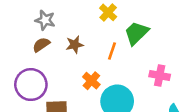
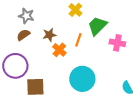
pink cross: (160, 76) -> (117, 43), moved
orange cross: (91, 81) -> (59, 50), moved

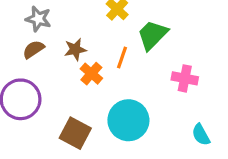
pink cross: (117, 43) -> (185, 78), moved
brown square: (35, 87) -> (75, 133), moved, turned 30

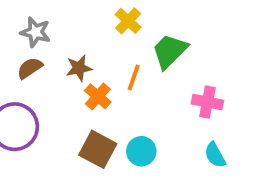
cyan circle: (128, 120) -> (141, 151), size x0.6
brown square: (75, 133) -> (98, 149), moved
cyan semicircle: (201, 135) -> (215, 155), moved

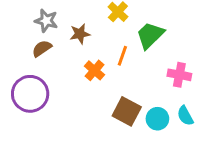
brown star: (79, 68) -> (80, 34), moved
brown square: (98, 149) -> (127, 111), moved
cyan circle: (141, 151) -> (157, 119), moved

